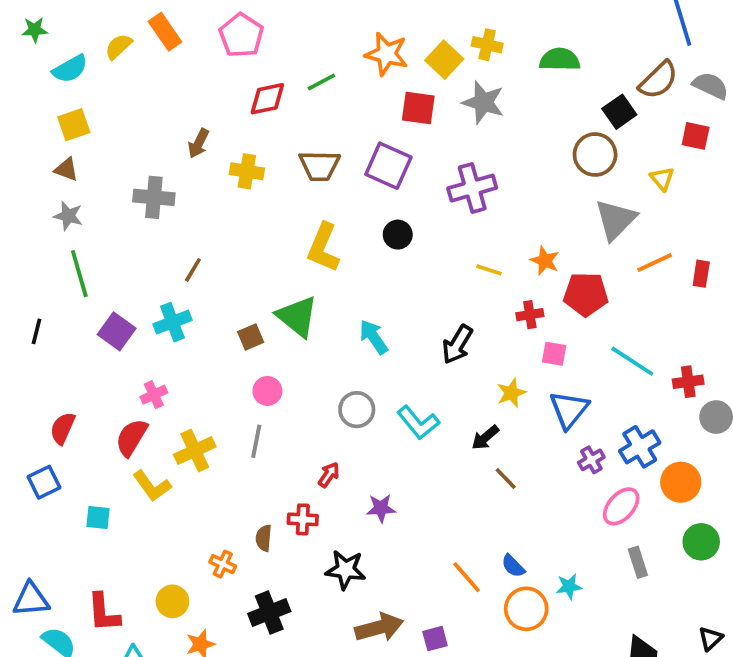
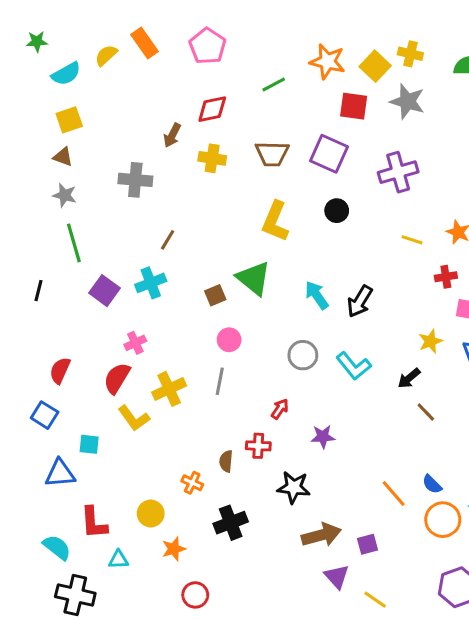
red diamond: (267, 99) -> (212, 109), moved
black arrow: (457, 344) -> (360, 301), moved
blue square: (44, 482) -> (45, 415), turned -32
blue triangle: (31, 599) -> (60, 474), moved

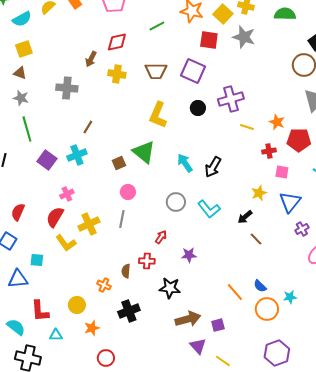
purple cross: (398, 172) -> (231, 99), moved

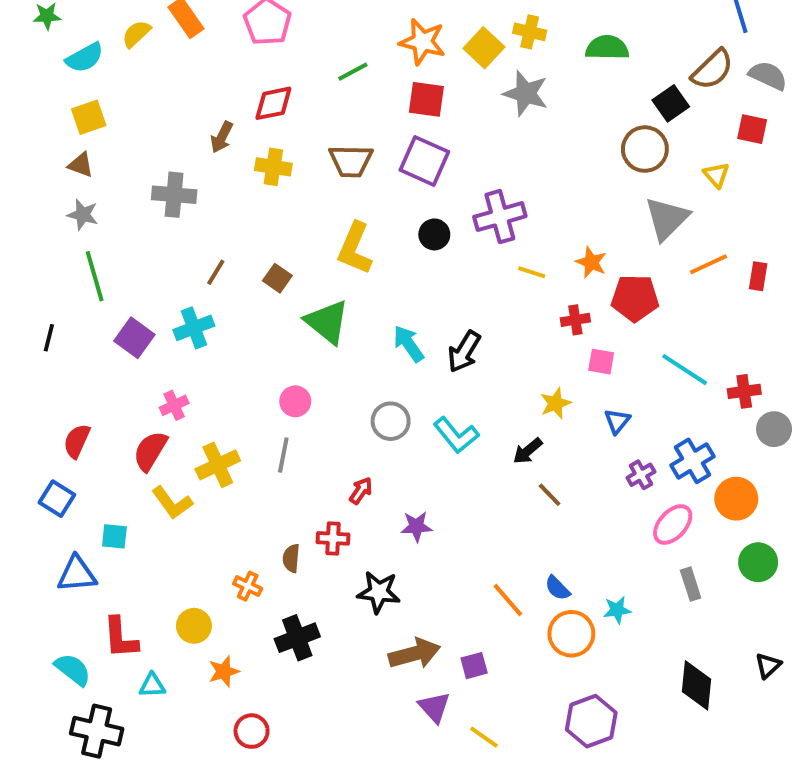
red square: (209, 40) -> (426, 99), moved
brown square: (119, 163) -> (277, 278), moved, turned -32
blue triangle: (290, 202) -> (617, 421), size x0.6

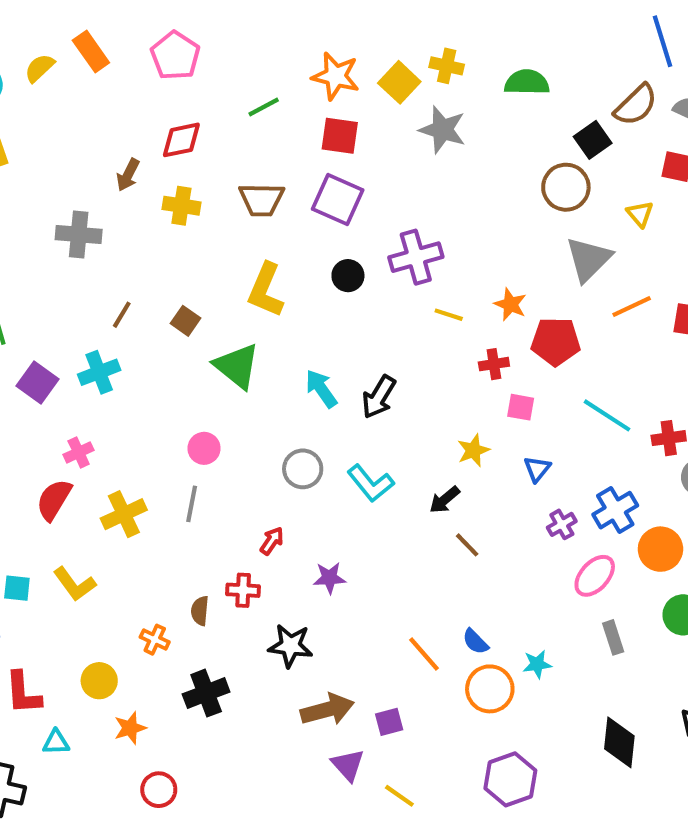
yellow L-shape: (172, 503) -> (74, 584), moved

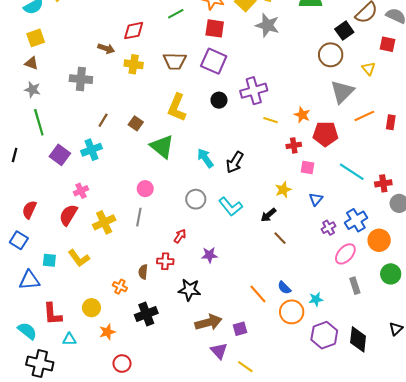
brown arrow: (128, 175) -> (106, 49), turned -98
purple hexagon: (510, 779) -> (324, 335), moved

